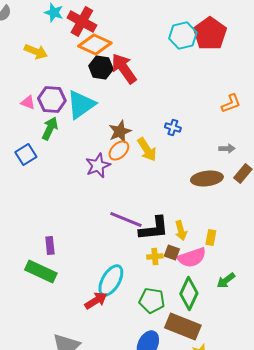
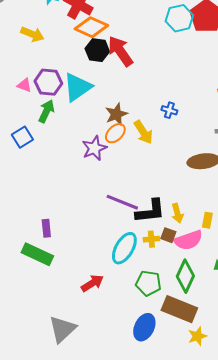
cyan ellipse: (111, 280) -> (124, 248), moved

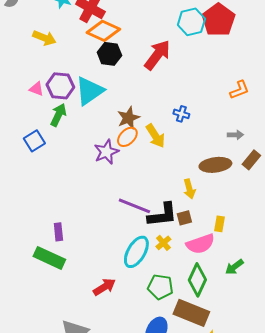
red arrow: (120, 51) -> (157, 55), moved, turned 72
yellow arrow: (177, 213) -> (189, 189), moved
brown square: (168, 235) -> (184, 218), moved, turned -35
yellow cross: (151, 239) -> (163, 243), turned -35

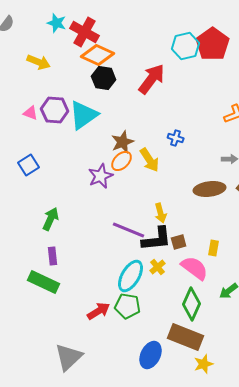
green arrow: (58, 115) -> (51, 219), moved
yellow arrow: (189, 189) -> (161, 213), moved
pink semicircle: (200, 244) -> (195, 268), turned -124
green pentagon: (160, 287) -> (128, 306), moved

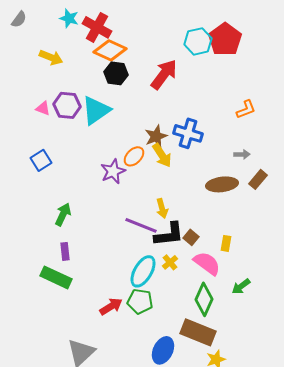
blue cross: (176, 138) -> (188, 133), size x1.8
brown star: (123, 142) -> (156, 136), moved
yellow arrow: (161, 213) -> (162, 208), moved
brown square: (179, 242) -> (191, 237), turned -35

